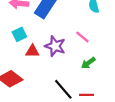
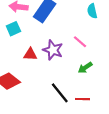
cyan square: (19, 34) -> (13, 29), moved

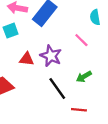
pink line: (80, 42) -> (81, 40), moved
black line: (60, 93) -> (57, 88), moved

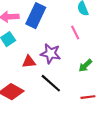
pink line: (81, 40) -> (75, 33), turned 32
black line: (57, 88) -> (51, 83), moved

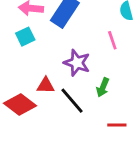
red triangle: (29, 62) -> (46, 85), moved
green arrow: (85, 66) -> (103, 87), moved, turned -32

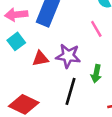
red triangle: (46, 85) -> (40, 59), moved
black line: (72, 101) -> (71, 91), turned 68

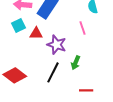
red triangle: (40, 59) -> (36, 33), moved

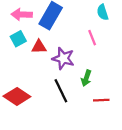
black line: (53, 72) -> (61, 91), turned -50
red line: (86, 90) -> (101, 100), moved

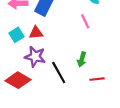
cyan square: (18, 39) -> (17, 35), moved
purple star: (63, 58) -> (35, 57), moved

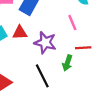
purple star: (35, 57) -> (45, 43), moved
red line: (97, 79) -> (83, 48), moved

